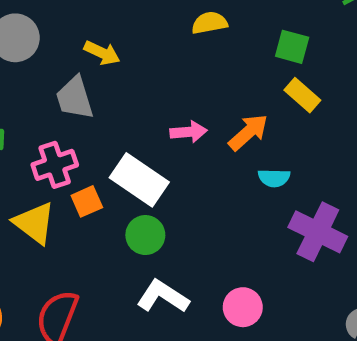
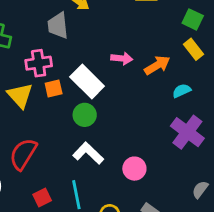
cyan semicircle: (274, 178) -> (182, 91), moved, turned 144

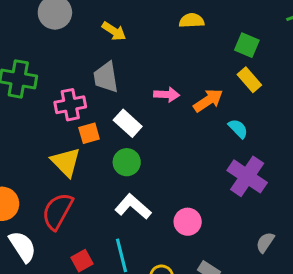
gray trapezoid: (58, 26) -> (106, 77), moved
white rectangle: (87, 81) -> (128, 123), size x0.7
cyan semicircle: (182, 91) -> (238, 129), turned 72
yellow triangle: (20, 95) -> (66, 162), moved

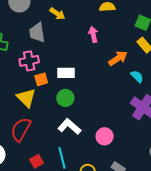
gray trapezoid: (106, 77) -> (37, 33), moved
pink arrow: (167, 95) -> (93, 35), moved, turned -105
white rectangle: (128, 123) -> (66, 73), turned -42

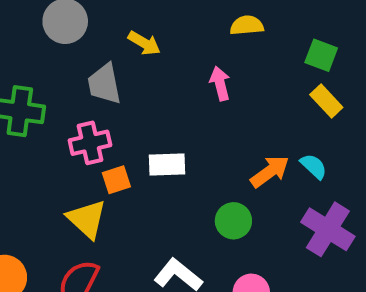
orange arrow: (118, 58) -> (270, 172), moved
green circle: (65, 98) -> (233, 221), moved

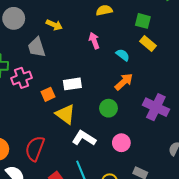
pink cross: (90, 143) -> (21, 78), moved
cyan semicircle: (314, 166) -> (123, 55), moved
yellow triangle: (87, 219) -> (65, 114), moved

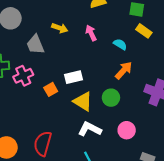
yellow arrow: (54, 25) -> (60, 28), moved
yellow triangle: (65, 114) -> (83, 101), moved

